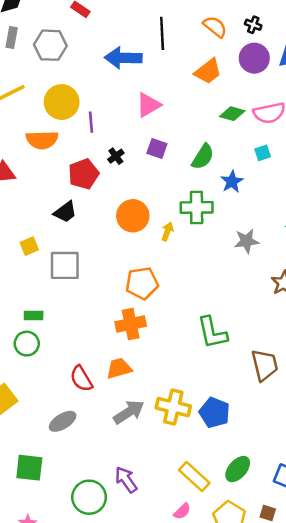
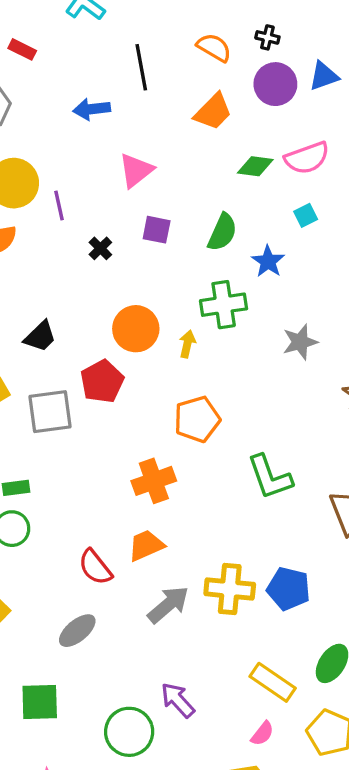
blue arrow: (123, 58) -> (92, 109), size x0.7
red pentagon: (84, 174) -> (102, 381), moved
orange pentagon: (142, 283) -> (197, 419), moved

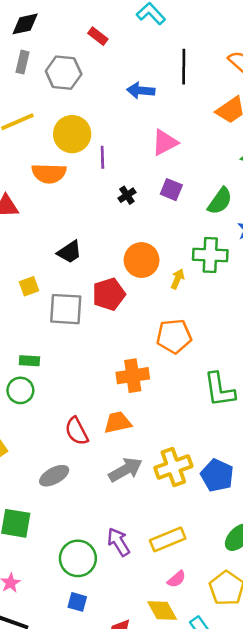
yellow cross: (230, 589) -> (173, 467), turned -36
yellow rectangle: (273, 682) -> (168, 539), moved, turned -68

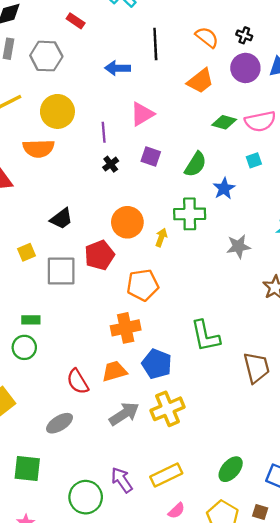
purple line: (102, 157) -> (104, 132), moved
orange pentagon: (174, 336) -> (143, 285), moved
blue pentagon: (217, 475) -> (157, 364), moved

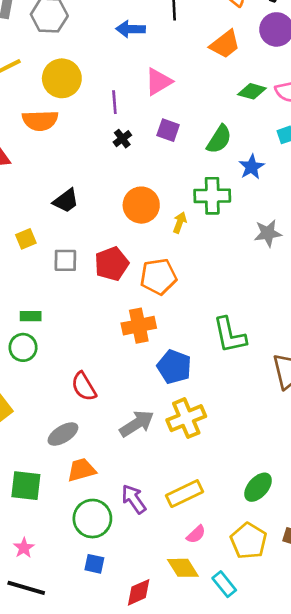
red pentagon: (99, 255) -> (112, 264), moved
gray square: (61, 271) -> (65, 260), size x0.7
orange trapezoid: (114, 371) -> (81, 470), moved

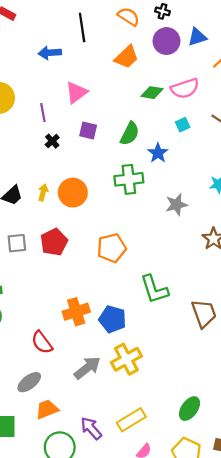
yellow arrow: (180, 223) -> (43, 192), moved
orange pentagon: (158, 277) -> (112, 248), moved
orange cross: (139, 326) -> (76, 312), moved

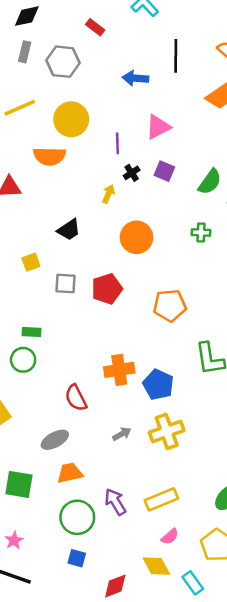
black cross: (52, 141) -> (132, 173), moved
green cross: (129, 179) -> (201, 232), size x0.6
yellow arrow: (43, 192) -> (108, 194), moved
gray arrow: (87, 368) -> (122, 434), size x0.6

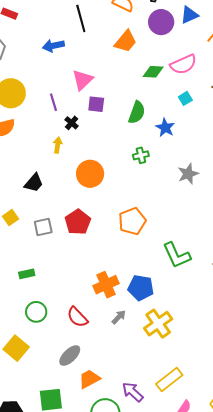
purple square: (164, 171) -> (96, 104), moved
green circle: (23, 360) -> (36, 312), moved
gray arrow: (122, 434) -> (119, 317), moved

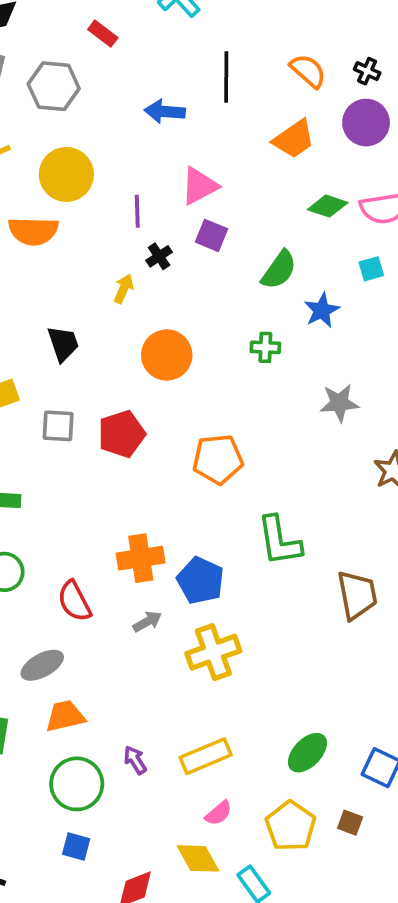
black trapezoid: (34, 183) -> (63, 344), turned -75
purple arrow: (133, 392) -> (135, 760), size x0.7

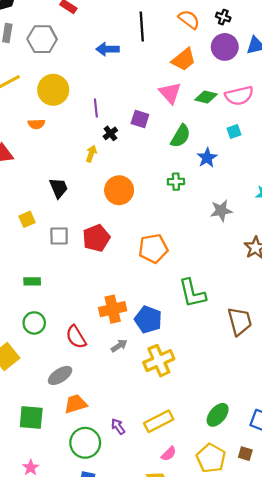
pink triangle: (199, 186) -> (170, 93), moved, turned -40
orange semicircle: (33, 231) -> (36, 124), size x0.6

